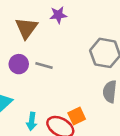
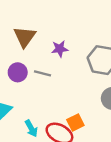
purple star: (58, 15) -> (60, 49), moved
cyan arrow: (32, 121) -> (31, 128), turned -35

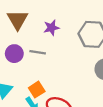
orange square: (75, 122) -> (37, 90), moved

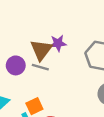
brown triangle: (18, 20) -> (41, 50), moved

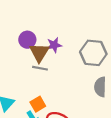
purple circle: (16, 65) -> (27, 40), moved

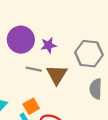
purple circle: (27, 40) -> (21, 40), size x1.5
brown triangle: (39, 52) -> (57, 75), moved

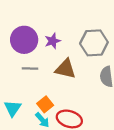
gray line: (34, 69) -> (30, 69), moved
brown triangle: (57, 75) -> (65, 69), turned -40

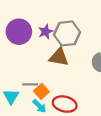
gray hexagon: (94, 43) -> (67, 33), moved
gray line: (30, 69) -> (30, 84), moved

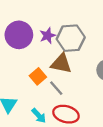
gray line: (30, 84) -> (56, 88), moved, turned 48
orange square: (41, 91) -> (38, 76), moved

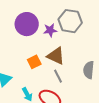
gray hexagon: (71, 38) -> (70, 21), moved
gray line: (56, 88) -> (58, 76), moved

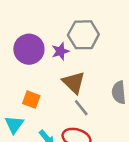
brown triangle: (56, 56) -> (74, 82), turned 30
orange square: (34, 62) -> (31, 100), moved, turned -32

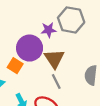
purple circle: (29, 49) -> (30, 48), moved

